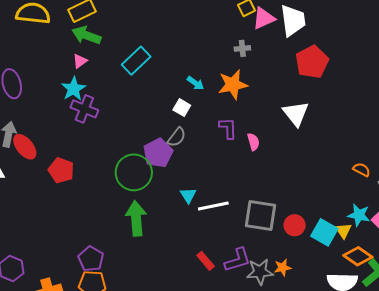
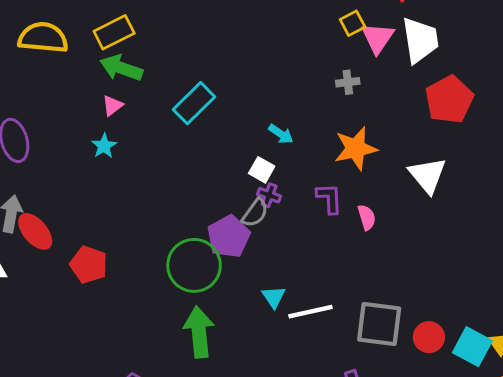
pink triangle: (264, 18) -> (378, 38), turned -30
orange star: (233, 85) -> (356, 149), moved
cyan star: (73, 89) -> (104, 146), size x0.7
purple cross: (84, 109) -> (269, 195), moved, size x0.6

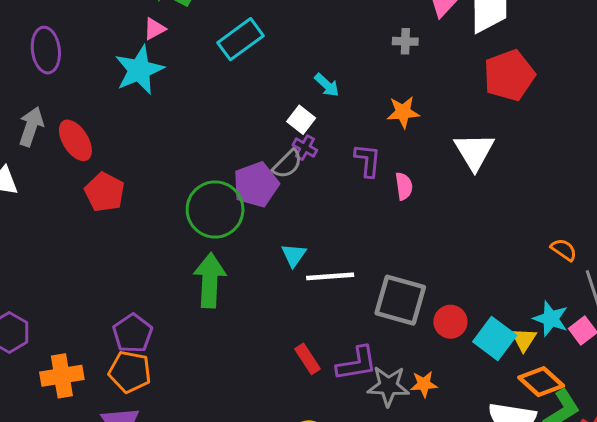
cyan star: (104, 146) -> (139, 70), size x1.8
orange star: (356, 149) -> (403, 112), size x0.7
red ellipse: (35, 231) -> (75, 140), moved

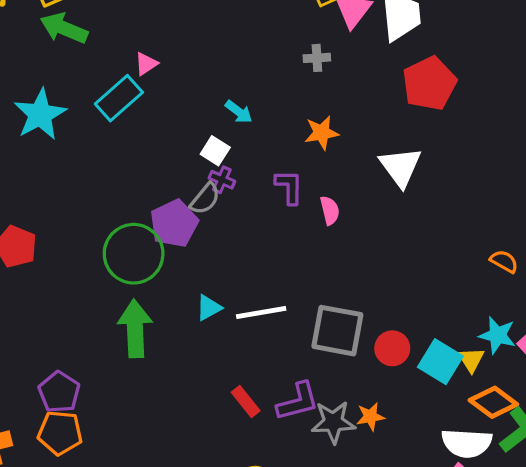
pink triangle: (154, 29) -> (146, 64), moved
cyan rectangle: (240, 39) -> (119, 98), moved
cyan triangle: (294, 255) -> (209, 308), moved, turned 32

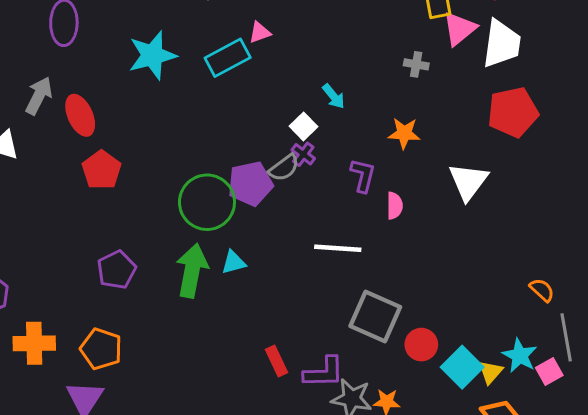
cyan triangle: (209, 308) -> (233, 262), moved
white line: (261, 313) -> (338, 248), moved
purple pentagon: (59, 392) -> (116, 270), moved

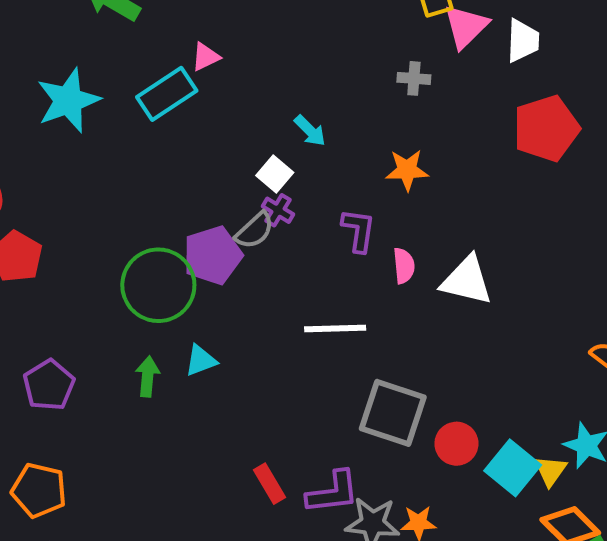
white trapezoid: (502, 44) -> (523, 41), size x0.7
white triangle: (468, 181) -> (467, 280), moved, turned -48
green arrow: (192, 271) -> (148, 376), size x0.6

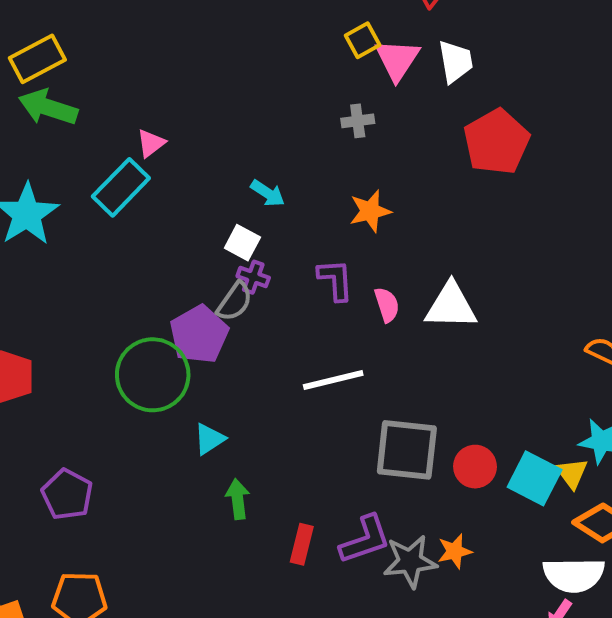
green arrow: (148, 376) -> (238, 499), moved
red rectangle: (269, 484) -> (302, 544), turned 57

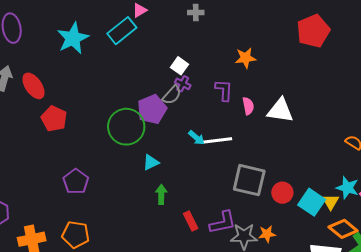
gray cross: (358, 121) -> (196, 13), moved
cyan arrow: (268, 193) -> (197, 138), moved
red rectangle: (302, 544) -> (191, 221), turned -48

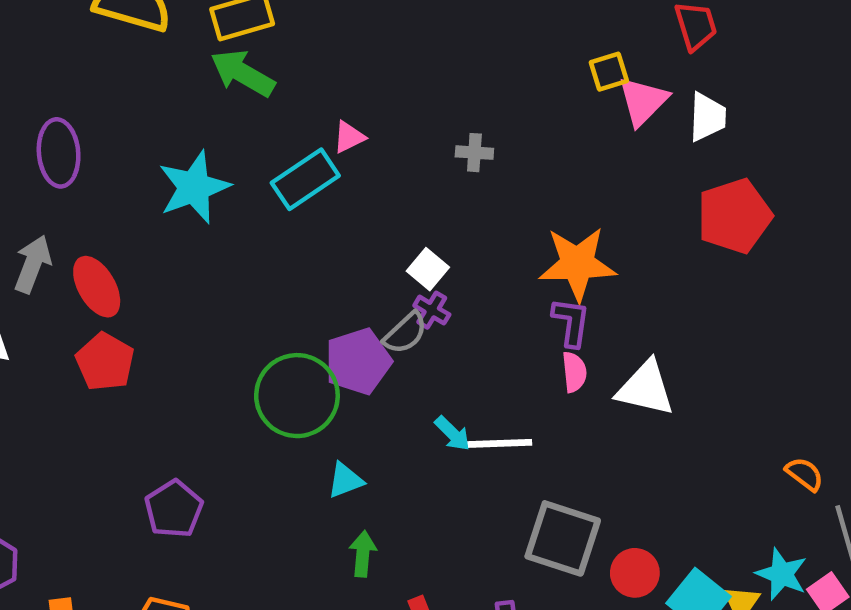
orange star: (245, 58) -> (577, 264), size x1.6
purple L-shape: (224, 90) -> (571, 322), moved
red pentagon: (54, 119) -> (105, 362), moved

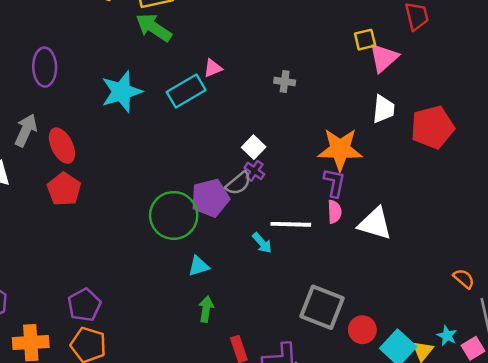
white trapezoid: (707, 117) -> (384, 109), moved
white line: (497, 443) -> (291, 224), moved
purple pentagon: (174, 509) -> (84, 305), moved
cyan star: (782, 574) -> (447, 336), size x0.7

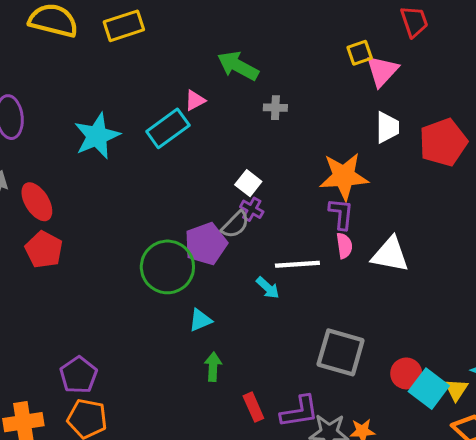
green arrow: (154, 27) -> (238, 66), moved
red circle: (362, 330) -> (406, 373), moved

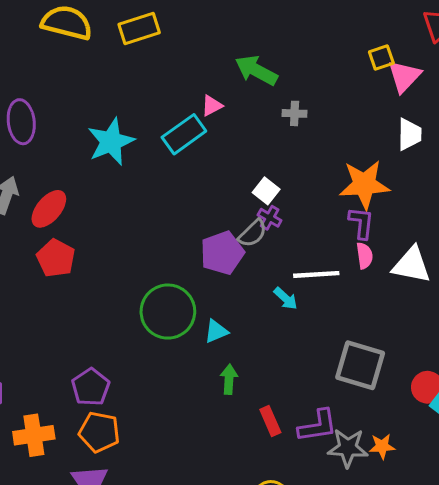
red ellipse: (37, 202) -> (49, 209), turned 72
green circle: (167, 267) -> (168, 312), moved

